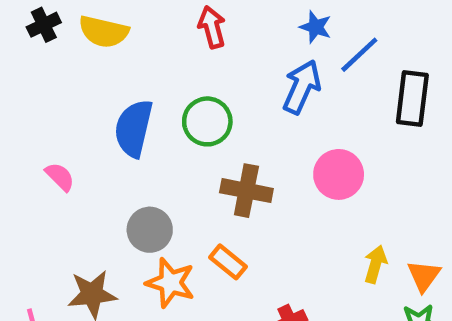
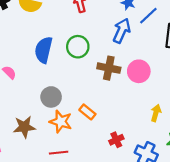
brown cross: (246, 191) -> (109, 68), moved

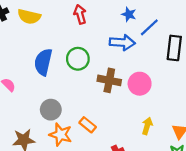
blue arrow: (122, 31) -> (122, 43), turned 70
yellow arrow: (156, 113) -> (147, 126), moved

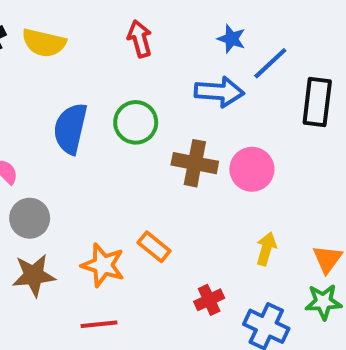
gray circle: (51, 110) -> (30, 218), moved

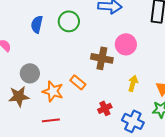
blue semicircle: (70, 128) -> (37, 24), size x0.7
brown cross: (195, 163) -> (102, 58), moved
gray circle: (30, 218) -> (30, 73), moved

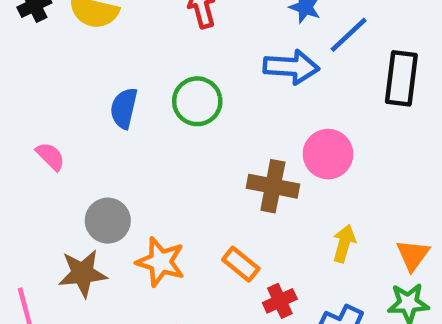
orange rectangle: (78, 82) -> (241, 264), moved

